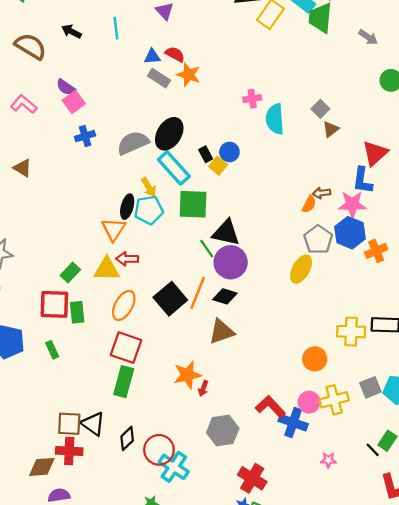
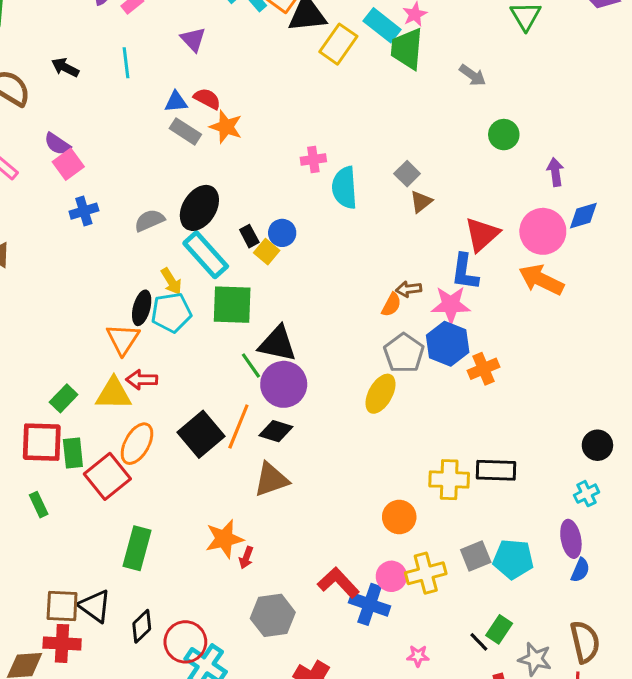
gray semicircle: (133, 143) -> (149, 220), size x0.7
red square: (126, 348) -> (107, 476), moved, turned 32

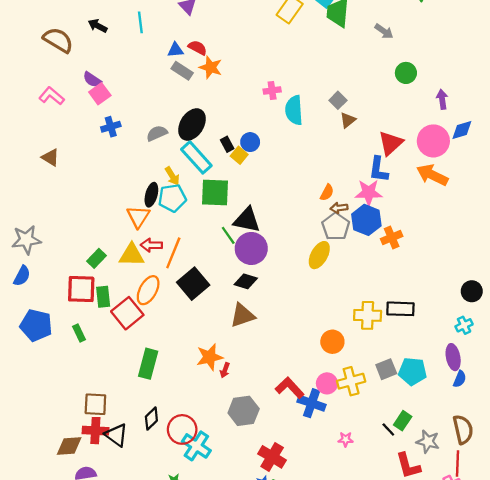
brown arrow: (409, 289) -> (339, 208), moved
orange line: (238, 426) -> (173, 253), moved
black triangle: (95, 606) -> (116, 435), moved

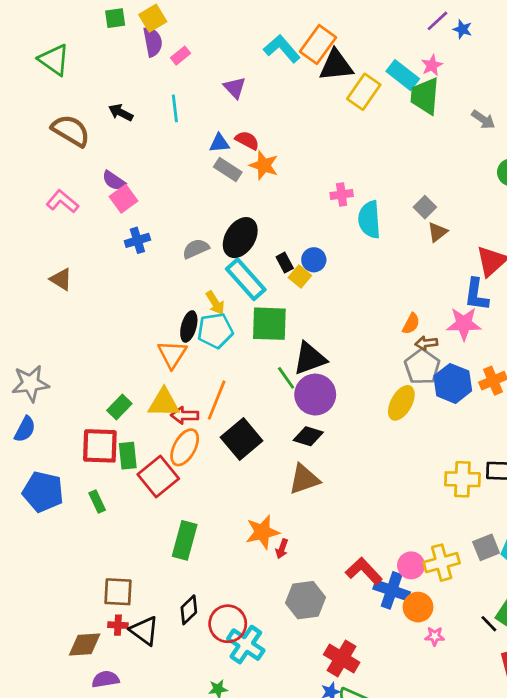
black triangle: (247, 220) -> (310, 358), turned -32
blue hexagon: (366, 220) -> (453, 383), moved
red arrow: (151, 245) -> (185, 415), moved
orange circle: (332, 342) -> (418, 607), moved
red cross: (95, 431) -> (118, 625), size x0.6

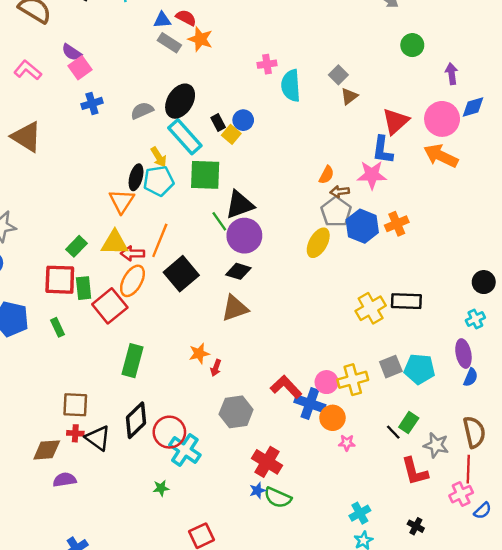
brown triangle: (61, 279) -> (26, 137), size x1.6
yellow cross: (462, 479) -> (371, 308), turned -32
orange star: (262, 532) -> (199, 354), size x0.7
black diamond: (189, 610) -> (136, 420), size x1.4

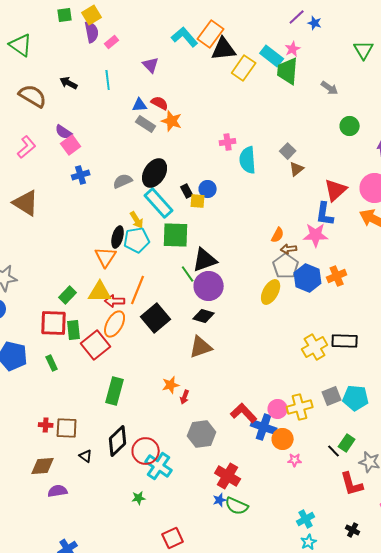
pink L-shape: (28, 70) -> (27, 147), turned 100
yellow square: (231, 134) -> (198, 201), turned -35
red cross: (75, 433) -> (46, 425), moved
black triangle: (98, 438) -> (86, 456), size x0.6

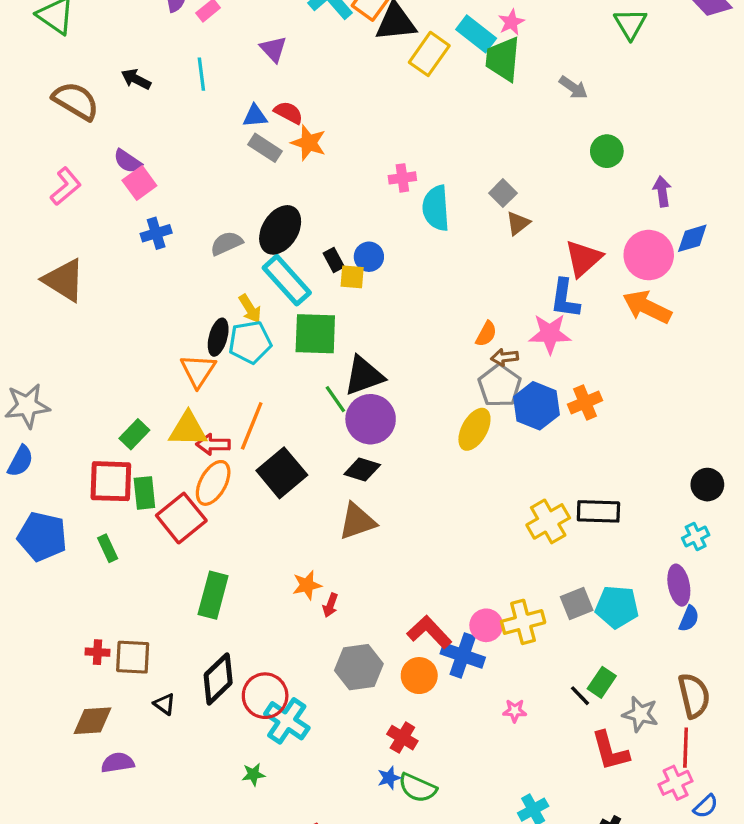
orange circle: (283, 439) -> (419, 676), moved
red cross: (228, 476) -> (402, 738), size x0.7

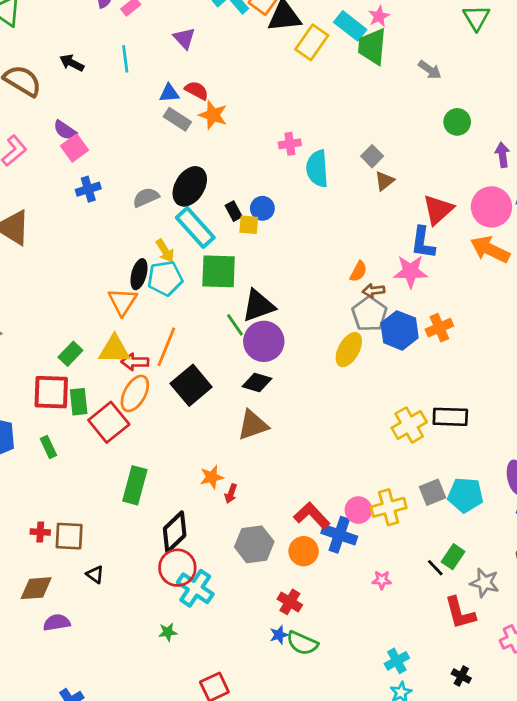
black diamond: (218, 679) -> (175, 532), moved

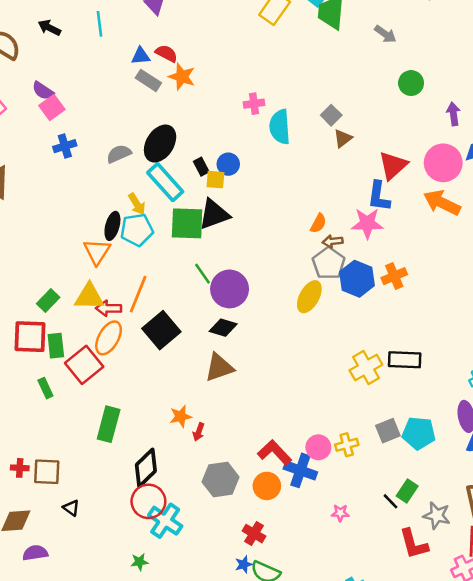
black triangle: (258, 306) -> (214, 214), moved
green rectangle: (48, 447) -> (45, 388), moved
yellow cross: (389, 507) -> (347, 445), size x0.7

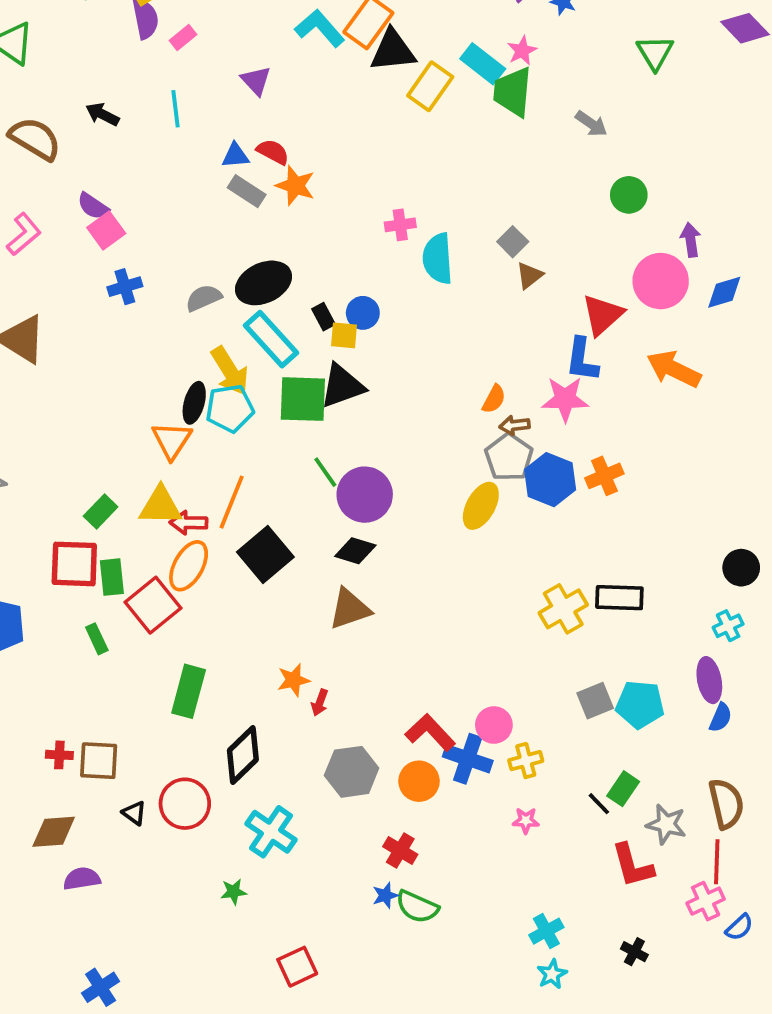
black ellipse: (160, 144) -> (264, 283), turned 33
pink circle: (443, 163) -> (661, 281), moved
yellow arrow: (137, 204) -> (230, 371), size x1.5
yellow cross: (347, 445) -> (526, 761), moved
red circle: (148, 501) -> (185, 804), moved

